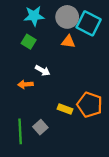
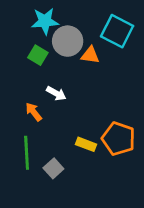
gray circle: (67, 17) -> (68, 41), moved
orange arrow: (25, 84) -> (34, 112), turned 56
green line: (20, 131) -> (27, 153), moved

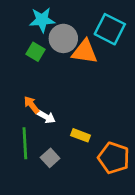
orange triangle: (90, 55) -> (85, 52), size x1.5
white arrow: (56, 93) -> (46, 117), moved
orange pentagon: (118, 139) -> (114, 158), moved

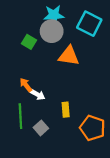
cyan star: (42, 20) -> (54, 15), moved
orange triangle: (85, 52) -> (69, 56), moved
yellow rectangle: (81, 135) -> (66, 110), turned 64

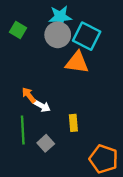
cyan square: (89, 24) -> (87, 36), moved
green square: (29, 42) -> (18, 30), moved
orange pentagon: (92, 128) -> (104, 159), moved

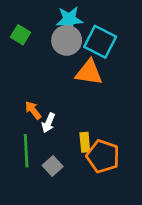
white arrow: (42, 106) -> (48, 123), turned 84
orange pentagon: (104, 159) -> (103, 156), moved

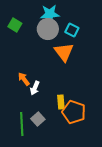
cyan square: (100, 42) -> (72, 30), size x0.6
orange triangle: (89, 72) -> (64, 52), turned 45
green line: (26, 151) -> (22, 124), moved

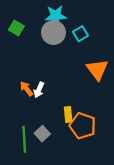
cyan square: (72, 30) -> (80, 34), turned 32
orange triangle: (64, 52) -> (97, 70), moved
white arrow: (35, 88) -> (39, 90), moved

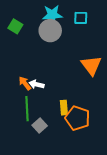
cyan square: (80, 34) -> (81, 18), moved, turned 32
white arrow: (39, 90) -> (36, 84), turned 80
green line: (24, 139) -> (27, 109), moved

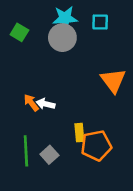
green line: (27, 109) -> (26, 151), moved
orange pentagon: (78, 118) -> (96, 146), turned -30

